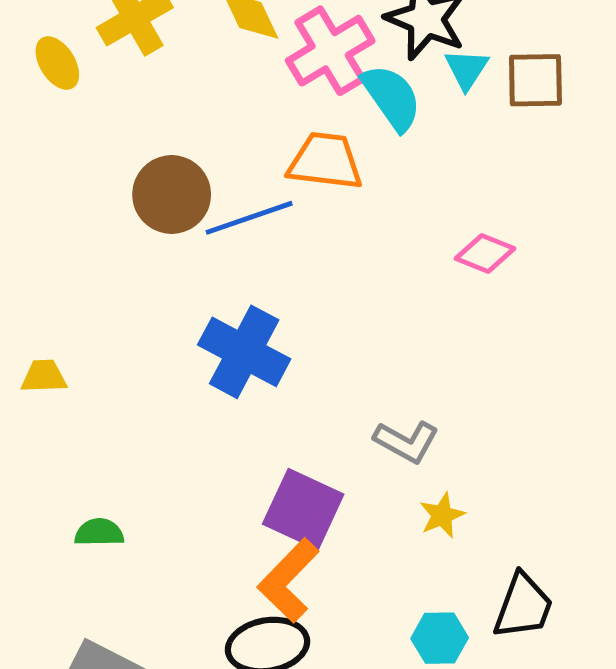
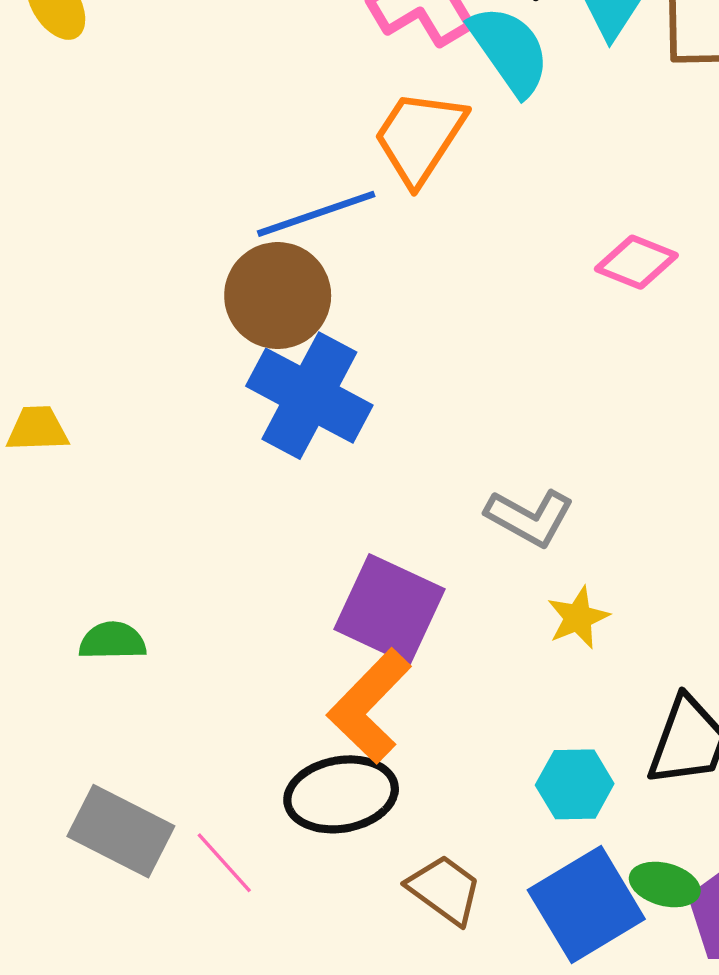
orange trapezoid: (325, 161) -> (419, 137), turned -64
brown circle: (172, 195) -> (278, 296), moved

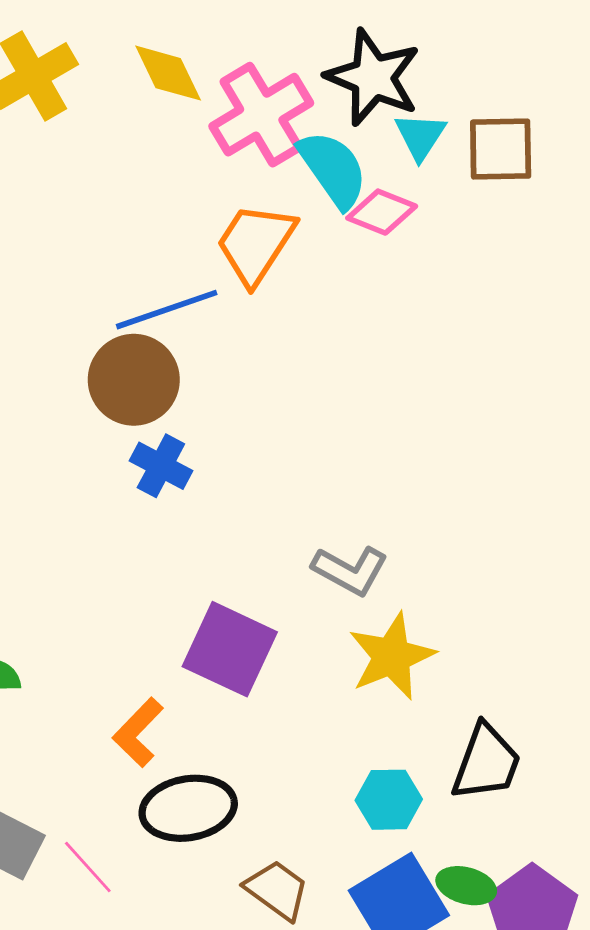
pink diamond: (636, 262) -> (382, 212), moved
blue cross: (309, 396) -> (161, 466), size x0.6
yellow star: (578, 618) -> (392, 656), size x1.6
orange L-shape: (369, 706) -> (138, 732), moved, size x0.7

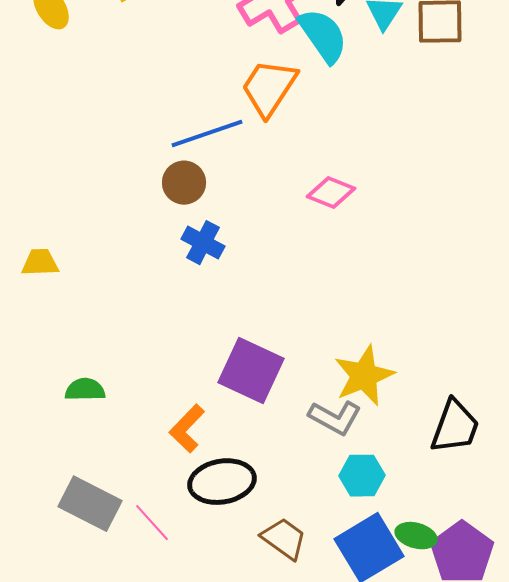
pink diamond: (382, 212) -> (331, 193), moved
brown circle: (134, 380) -> (184, 183), size x0.7
gray L-shape: (350, 570) -> (335, 418), moved
black trapezoid: (486, 762) -> (455, 427), moved

